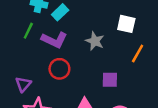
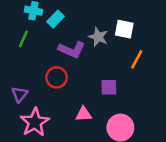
purple L-shape: (54, 40) -> (72, 50), moved
gray star: (95, 41) -> (98, 37), moved

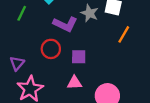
purple square: (109, 87) -> (79, 57), moved

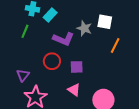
pink triangle: (74, 83) -> (74, 90), turned 40

